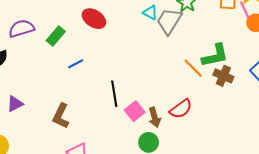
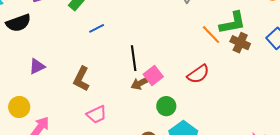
brown arrow: (155, 117) -> (140, 83), moved, turned 78

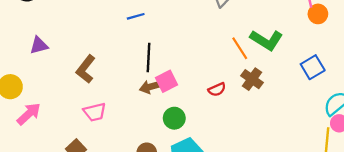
green L-shape: (233, 23) -> (266, 40), turned 32
blue line: (97, 28) -> (136, 16), moved
brown cross: (240, 43) -> (252, 79), moved
red semicircle: (198, 74) -> (217, 89), size x0.7

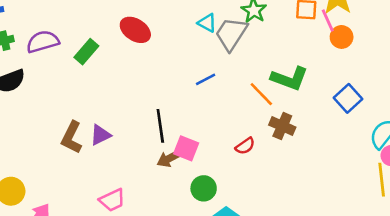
blue line: (136, 16) -> (206, 79), moved
purple triangle: (39, 45) -> (100, 135), moved
brown L-shape: (86, 69) -> (72, 137), moved
pink square: (166, 81) -> (186, 148), turned -30

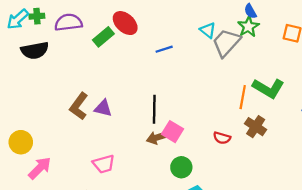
red ellipse: (135, 30) -> (125, 23), moved
blue line: (206, 79) -> (164, 49), moved
orange line: (261, 94) -> (243, 97), turned 45
purple triangle: (100, 135) -> (103, 108), turned 30
red semicircle: (245, 146) -> (222, 138), turned 42

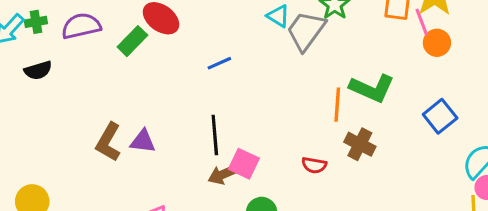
blue line: (164, 49) -> (219, 63), moved
black semicircle: (35, 50) -> (38, 70), size x0.7

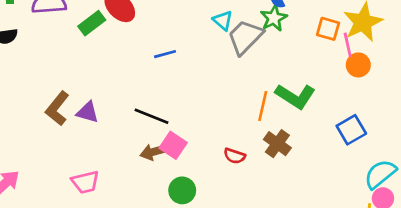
black line: (215, 135) -> (151, 116), turned -72

